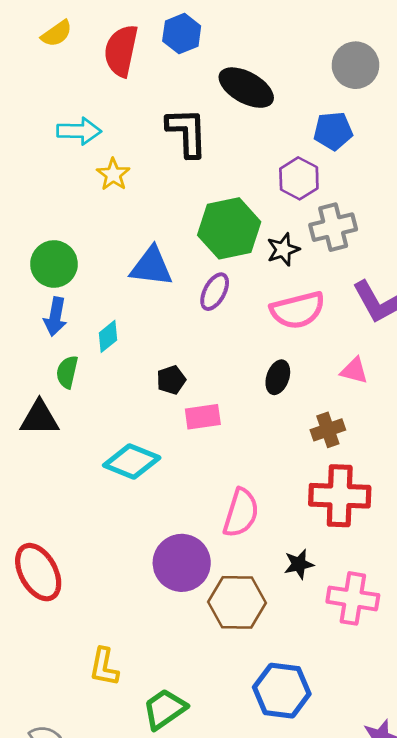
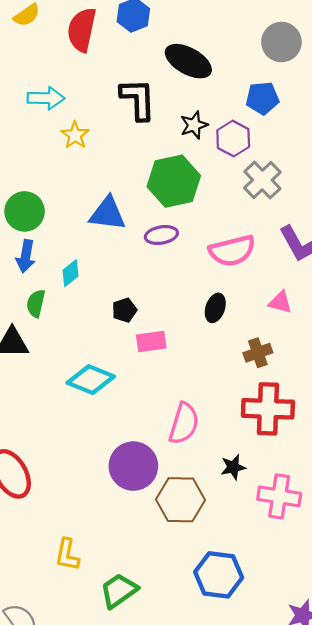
gray cross: (333, 227) -> (262, 180), turned -30
black star: (283, 250) -> (194, 125), moved
purple ellipse: (215, 292) -> (161, 235), turned 52

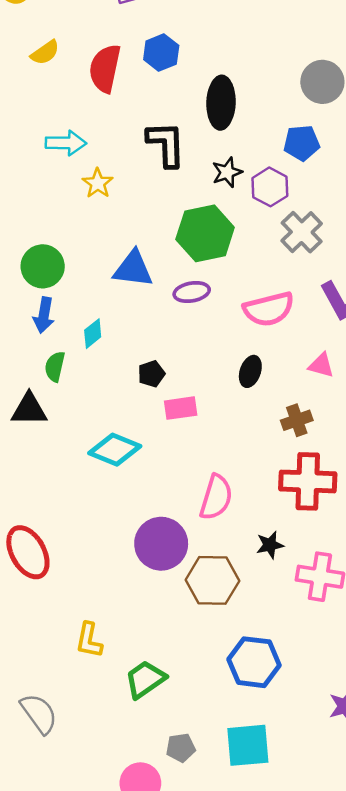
black ellipse: (188, 61) -> (221, 103), turned 63

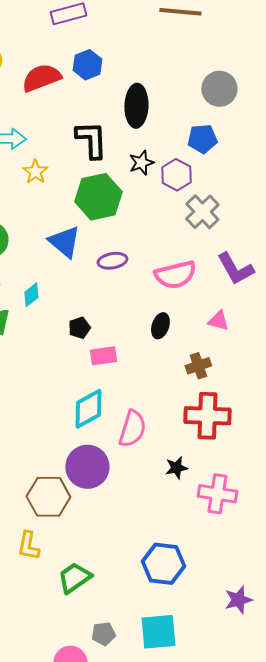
red semicircle: (105, 68) -> (41, 78), turned 57
green hexagon: (205, 233) -> (98, 197), moved
blue triangle: (133, 269) -> (64, 242), turned 33
cyan diamond: (115, 450) -> (88, 409), moved, turned -51
brown hexagon: (212, 580) -> (48, 497), moved

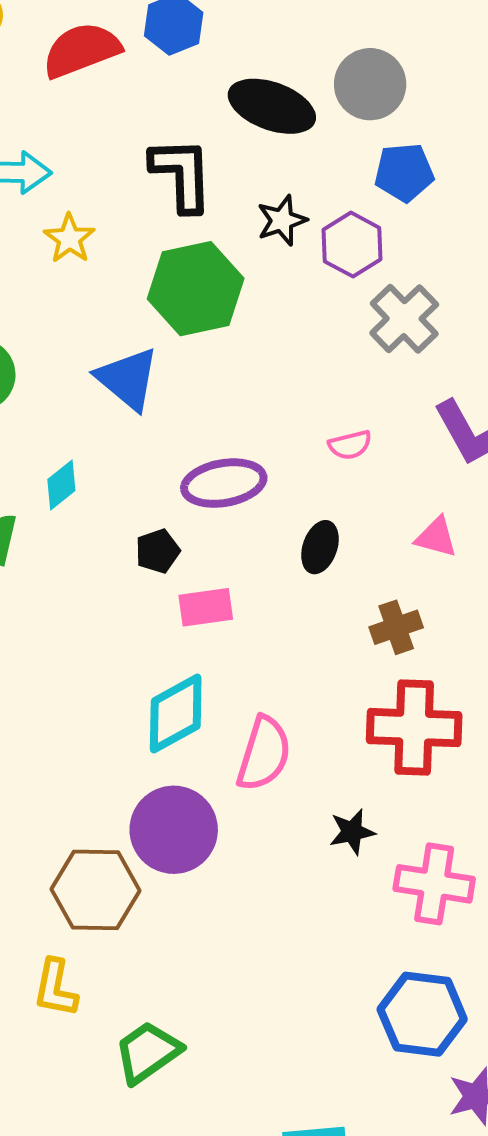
gray circle: (219, 89) -> (370, 84), moved
black ellipse: (136, 106) -> (272, 106), turned -72
purple ellipse: (112, 261) -> (224, 483), moved, size x1.4
pink semicircle: (175, 275) -> (350, 445), size x0.5
blue hexagon: (163, 564) -> (422, 1014), moved

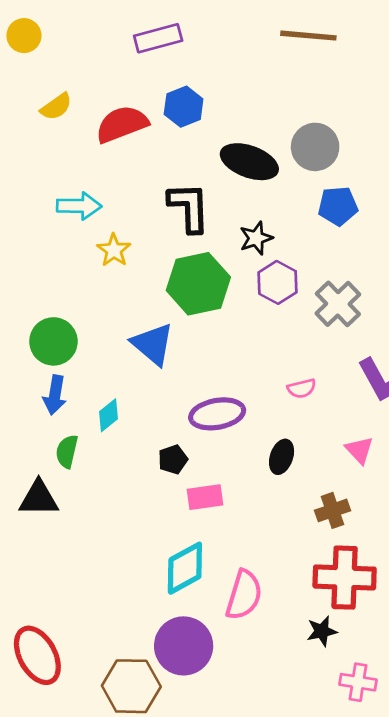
purple hexagon: (352, 245) -> (277, 282), moved
pink triangle: (436, 537) -> (359, 450), turned 32
black star: (352, 832) -> (322, 631), moved
pink cross: (434, 884) -> (358, 682), size x0.7

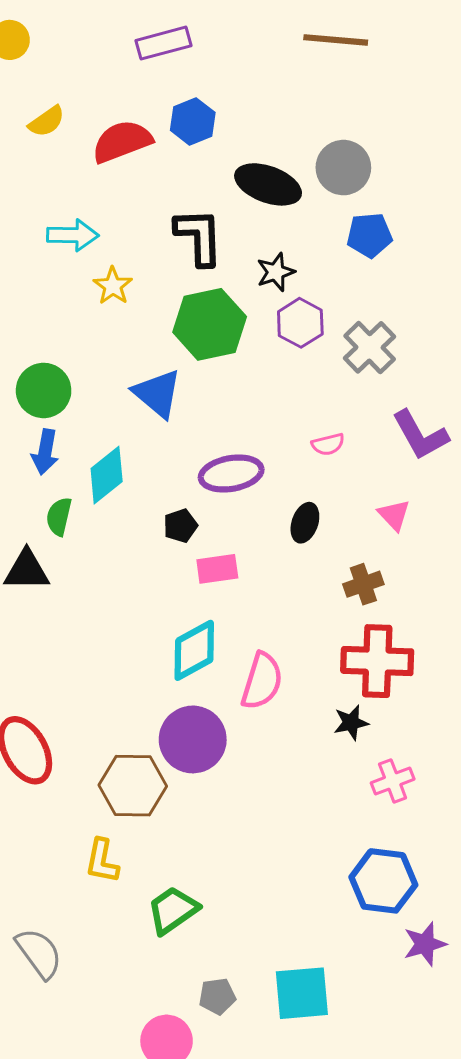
cyan diamond: (108, 415) -> (107, 475), size x1.5
pink cross: (358, 682) -> (393, 781), turned -30

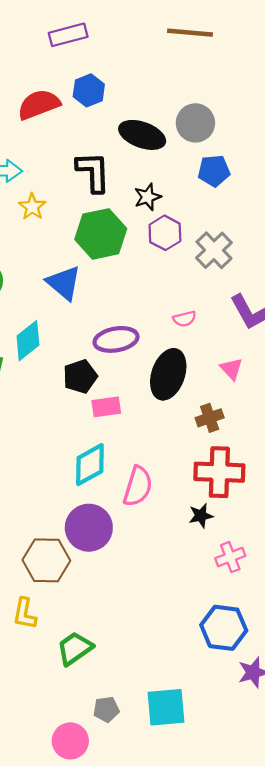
black ellipse: (305, 523) -> (168, 374), size x1.8
black pentagon: (180, 526) -> (80, 376), size x1.4

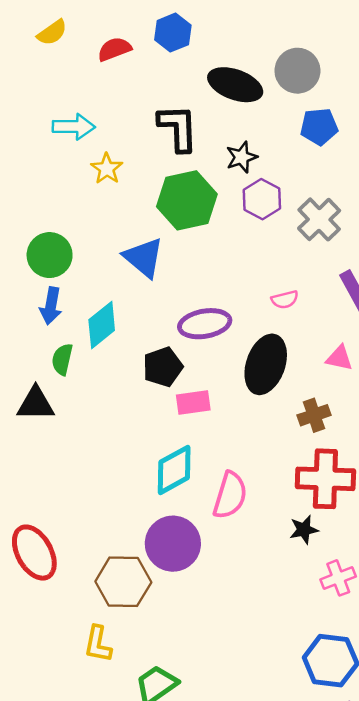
red semicircle: (39, 104) -> (114, 49), size x0.7
pink triangle: (231, 369) -> (339, 358), turned -35

